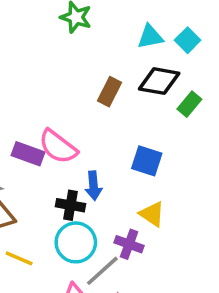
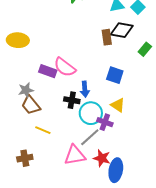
brown rectangle: (110, 92) -> (107, 37), moved, turned -35
green rectangle: (189, 104) -> (145, 49), moved
cyan circle: (76, 242) -> (91, 113), moved

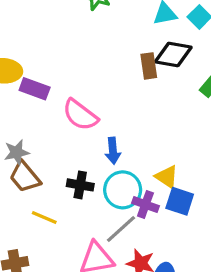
purple rectangle: (48, 71) -> (35, 89), moved
blue square: (115, 75) -> (180, 201), moved
black cross: (72, 100) -> (80, 185), moved

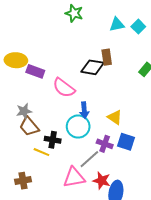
black diamond: (173, 54) -> (92, 67), moved
yellow triangle: (167, 177) -> (115, 117), moved
black cross: (80, 185) -> (53, 140), moved
cyan circle: (123, 190) -> (78, 127), moved

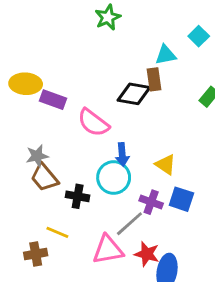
green star: (74, 13) -> (108, 17), turned 30
cyan triangle: (117, 24) -> (166, 55), moved
yellow line: (41, 152) -> (57, 232), moved

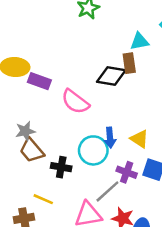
blue arrow: (122, 154) -> (110, 138), moved

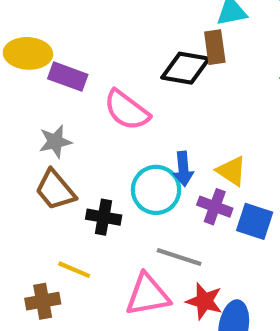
gray star: (25, 131) -> (55, 142), moved
purple cross: (127, 172) -> (215, 207), moved
gray line: (107, 191) -> (179, 257), turned 60

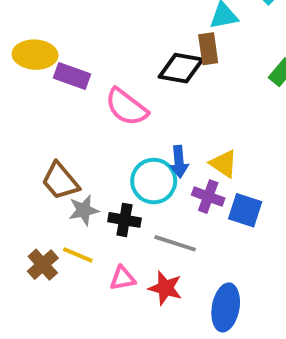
gray star: (55, 142) -> (84, 210), moved
black cross: (104, 217) -> (125, 220), moved
pink triangle: (148, 295) -> (123, 278), moved, size x0.6
brown cross: (43, 301) -> (43, 265), moved, turned -32
red star: (204, 301) -> (165, 288), moved

